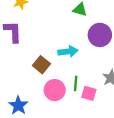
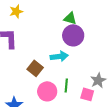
purple circle: (100, 35) -> (73, 35), moved
pink square: (89, 93) -> (87, 94), moved

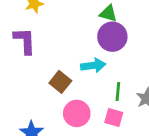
green line: (66, 85) -> (118, 92), moved
pink square: (87, 94) -> (114, 118), moved

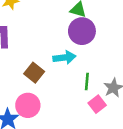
pink circle: (77, 113) -> (28, 105), moved
pink square: (114, 118) -> (97, 104), moved, turned 36

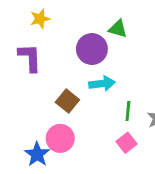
purple circle: (82, 31) -> (92, 49), moved
pink square: (97, 104) -> (126, 143), moved

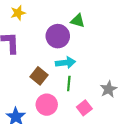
green line: (128, 111) -> (69, 84), moved
pink circle: (60, 138) -> (47, 105), moved

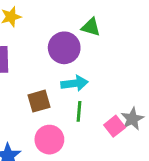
brown square: (39, 76) -> (39, 101), turned 35
pink square: (84, 108) -> (115, 126), moved

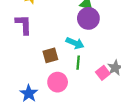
purple circle: (64, 48) -> (88, 18), moved
cyan arrow: (75, 83) -> (75, 43), turned 30

